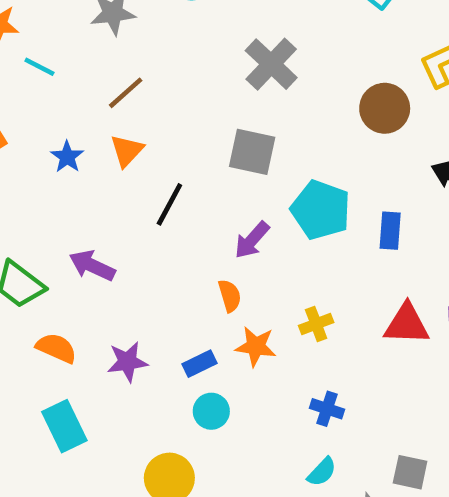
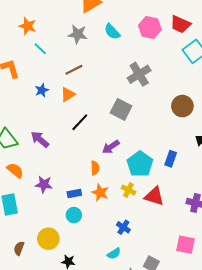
cyan pentagon: (321, 210) -> (140, 164), moved
yellow cross: (316, 324) -> (128, 190), turned 32
red triangle: (407, 324) -> (154, 196), moved

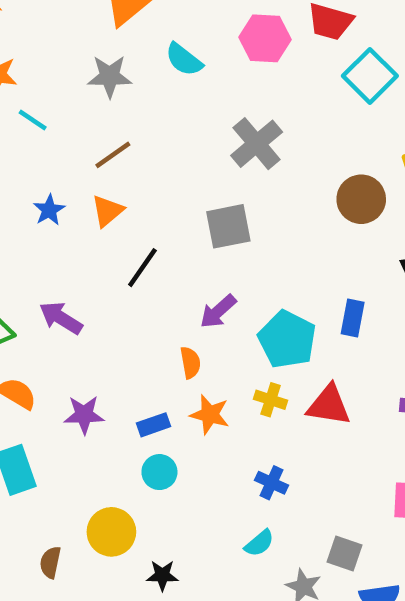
gray square: (121, 109) -> (228, 226), turned -30

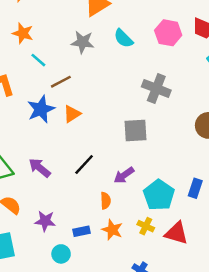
gray cross: (257, 144) -> (156, 88), turned -36
brown line: (113, 155) -> (61, 82), moved
blue star: (49, 210) -> (41, 109), size x1.6
black line: (142, 268) -> (84, 164), moved
cyan circle: (159, 472) -> (61, 254), moved

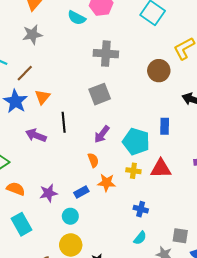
cyan semicircle: (123, 38) -> (77, 18), moved
black line: (84, 164) -> (64, 122), moved, turned -30
purple arrow: (40, 168) -> (36, 135), moved

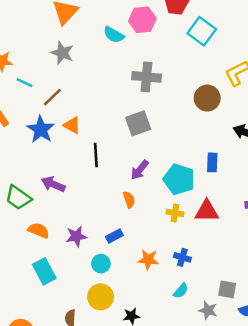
gray star: (32, 35) -> (62, 53), turned 30
orange triangle: (42, 97) -> (72, 125), turned -42
purple arrow: (36, 135) -> (53, 184), moved
orange star: (106, 183) -> (148, 260), moved

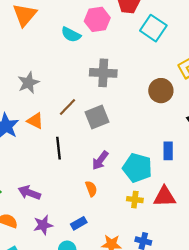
gray star: (62, 53) -> (28, 83), moved, turned 30
brown line: (52, 97) -> (68, 107), moved
purple arrow: (53, 184) -> (29, 193), moved

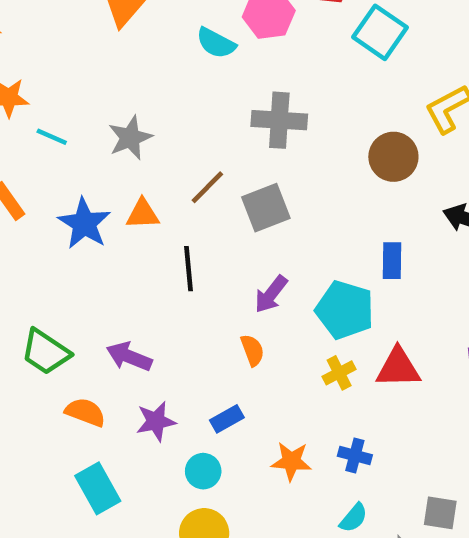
orange triangle: (35, 121) -> (143, 214), turned -30
blue rectangle: (168, 151) -> (392, 261), moved
yellow cross: (135, 200) -> (339, 373), turned -35

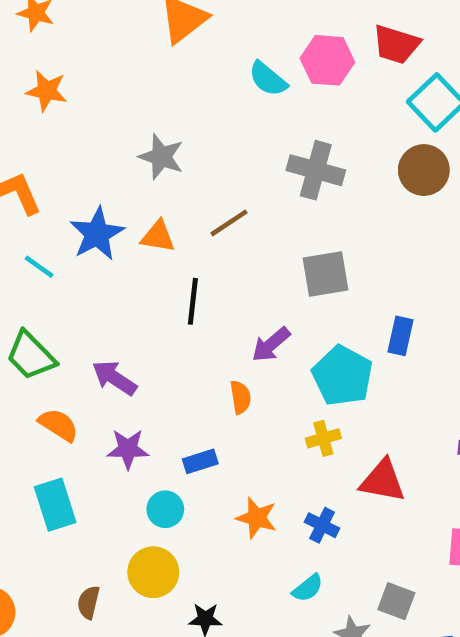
cyan line: (52, 137) -> (39, 267), moved
gray star: (130, 138) -> (161, 157), turned 30
brown circle: (393, 157) -> (424, 170), moved
gray square: (266, 208) -> (326, 274), moved
red triangle: (398, 368) -> (383, 481), moved

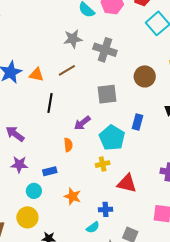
gray star: (161, 157) -> (73, 39), moved, turned -30
brown circle: (424, 170) -> (145, 76), moved
blue cross: (322, 525) -> (105, 209), moved, turned -32

